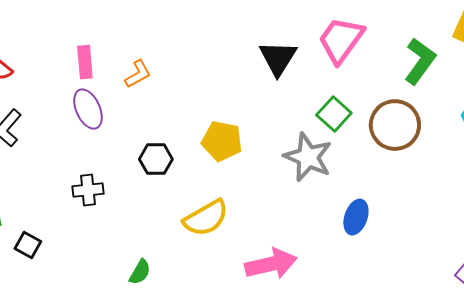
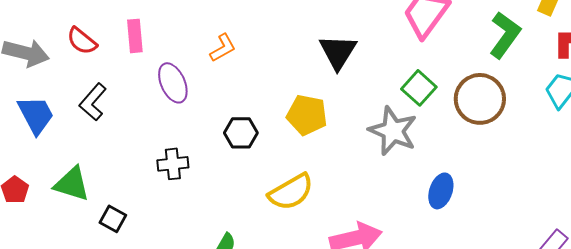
black triangle: (278, 58) -> (338, 52), moved
pink rectangle: (85, 62) -> (135, 36), moved

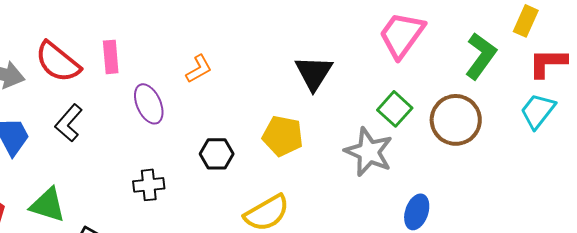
red semicircle: (82, 41) -> (58, 62), size x1.5

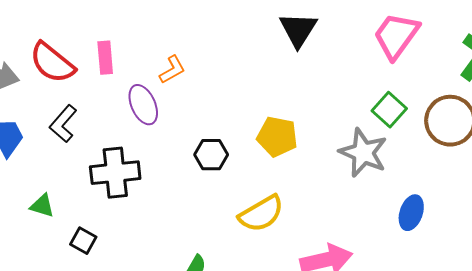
orange L-shape: (199, 69) -> (172, 70), moved
black triangle: (314, 73) -> (298, 30), moved
black cross: (149, 185) -> (115, 173), moved, size x1.6
green triangle: (48, 205) -> (42, 206), size x0.7

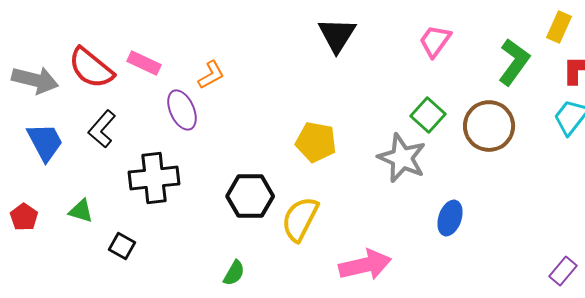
pink trapezoid: (396, 36) -> (435, 41), size x0.7
pink rectangle: (105, 58) -> (144, 63), turned -60
black hexagon: (211, 155) -> (250, 196), moved, size x1.4
yellow semicircle: (261, 214) -> (300, 219), turned 147

